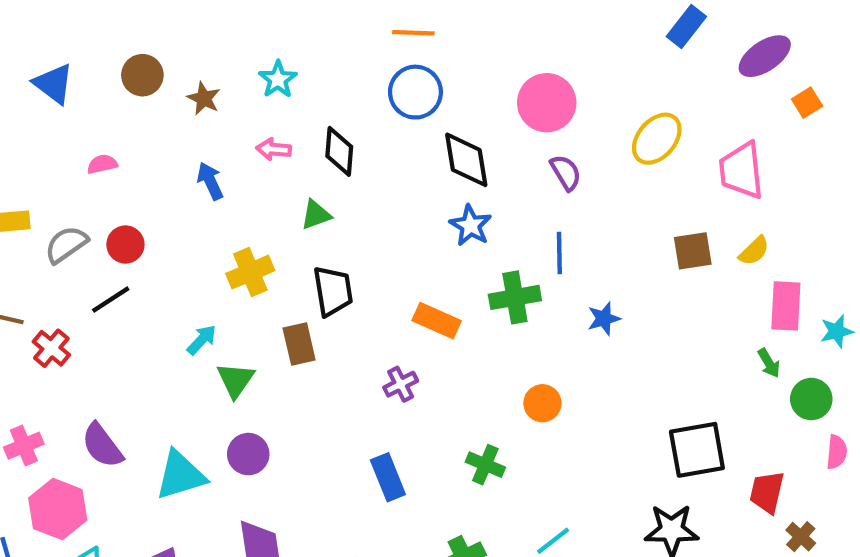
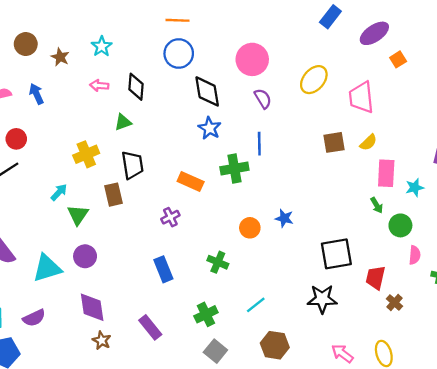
blue arrow: (210, 181) -> (36, 94), moved
blue star: (604, 319) -> (284, 218), moved, turned 30

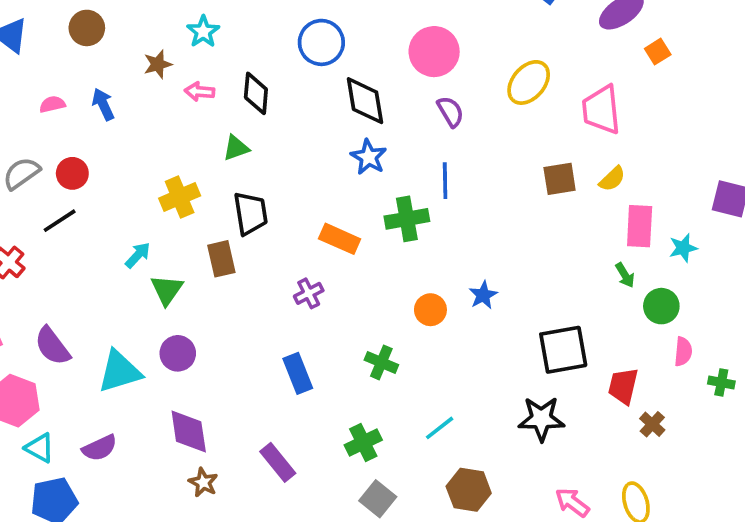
brown star: (60, 57) -> (158, 64), moved, turned 30
blue star: (284, 218) -> (483, 295), turned 30

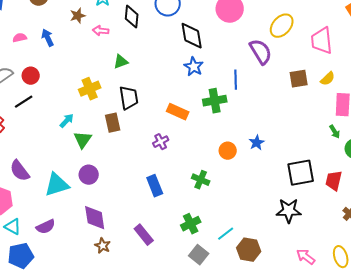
black diamond: (256, 93) -> (132, 17), moved
purple semicircle: (450, 112) -> (261, 52), moved, size x1.5
red trapezoid: (623, 386) -> (334, 181), moved
cyan line: (440, 428) -> (226, 234), moved

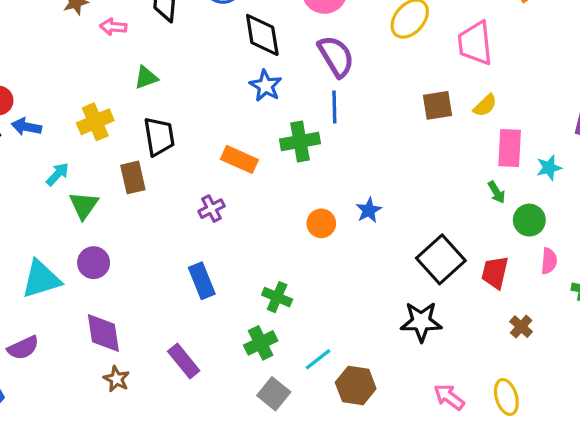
blue arrow: (48, 38) -> (26, 127), moved, turned -54
purple semicircle: (261, 52) -> (336, 56), moved
black square: (301, 173) -> (441, 259), turned -32
green cross: (201, 180) -> (277, 297), moved

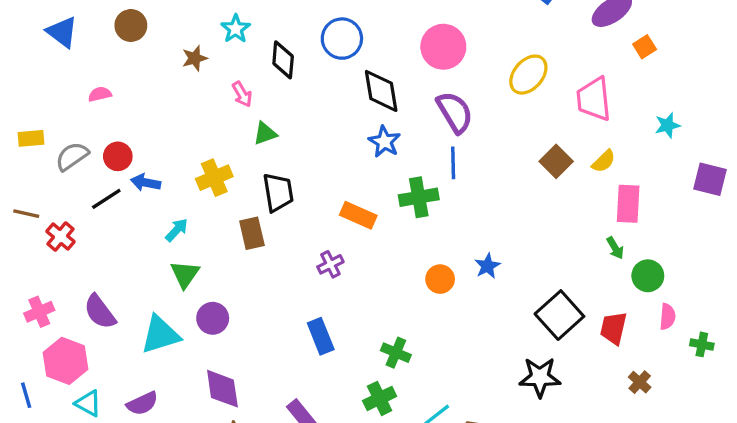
pink arrow: (113, 27) -> (242, 94), moved, turned -125
brown square: (438, 105) -> (556, 161), turned -36
cyan star: (549, 168) -> (667, 125), moved
green triangle: (84, 205) -> (185, 274), moved

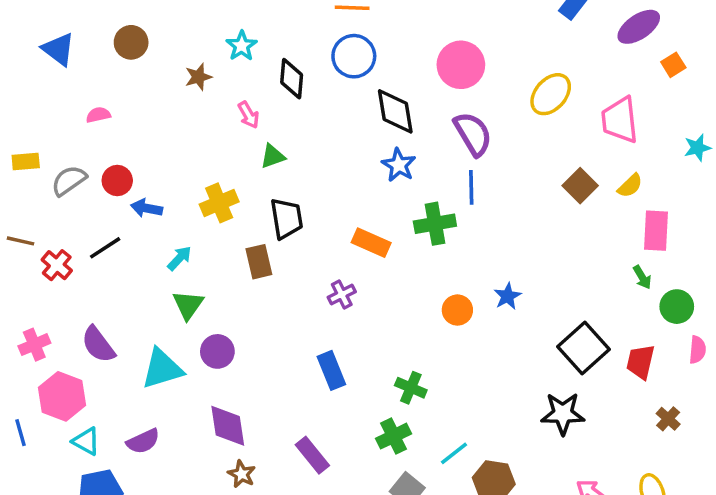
black line: (106, 199) -> (105, 248), moved

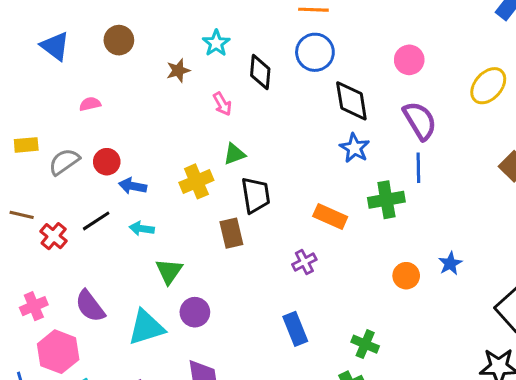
pink circle: (461, 65) -> (409, 60), size x0.7
green triangle: (273, 156) -> (234, 154), moved
cyan arrow: (179, 258) -> (142, 229), moved, turned -125

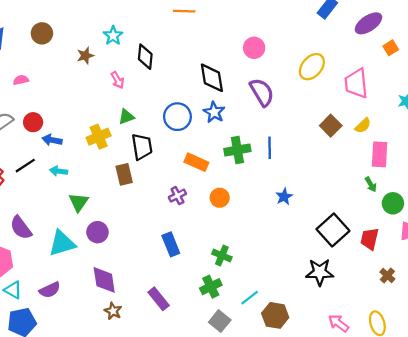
blue circle: (315, 52) -> (177, 117), moved
blue line: (418, 168) -> (270, 148), moved
orange circle: (406, 276) -> (220, 198), moved

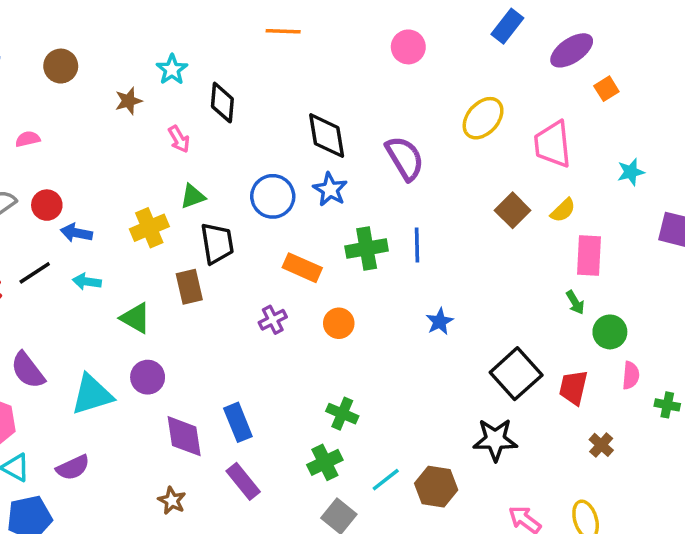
pink circle: (254, 48) -> (408, 47), moved
green triangle: (79, 202) -> (135, 318), moved, turned -35
blue rectangle: (171, 244) -> (238, 422), moved
purple diamond: (104, 280) -> (184, 436), moved
brown hexagon: (275, 315) -> (436, 487), moved

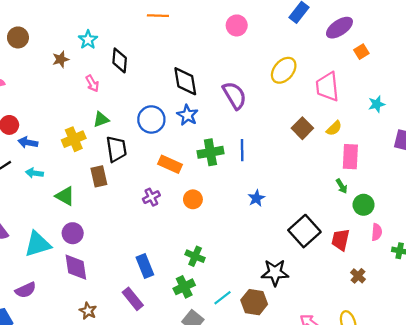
blue rectangle: (238, 422) -> (145, 266), moved
purple diamond: (184, 436) -> (76, 267), moved
black star: (495, 440) -> (275, 273), moved

